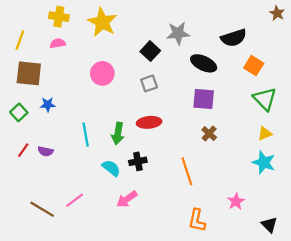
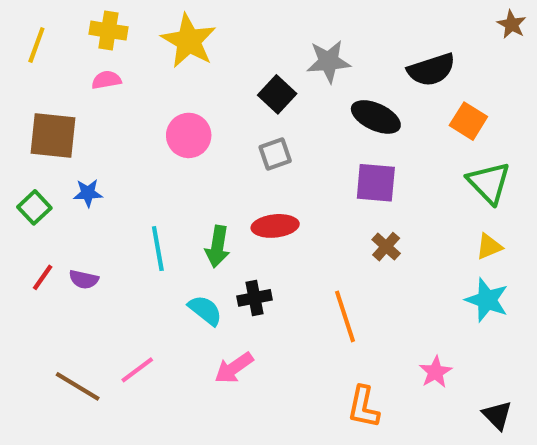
yellow line: (20, 40) -> (36, 45), moved

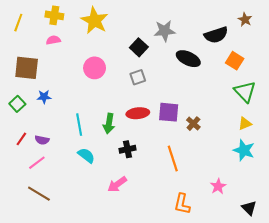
brown star: (512, 24) -> (245, 20), moved
purple square: (376, 183) -> (169, 112), moved
cyan semicircle: (205, 310) -> (86, 155), moved
pink line: (137, 370) -> (37, 163), moved

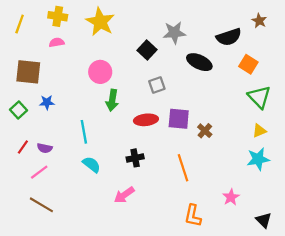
gray square: (138, 77) -> (157, 85), moved
green arrow: (109, 124) -> (112, 100), moved
cyan star: (244, 150) -> (258, 159), turned -30

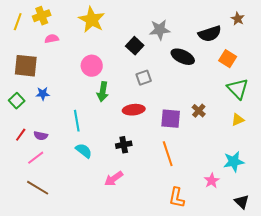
yellow cross: (58, 16) -> (42, 16), moved, turned -30
purple square: (179, 119) -> (171, 119), moved
brown cross: (205, 131) -> (199, 111), moved
cyan star: (258, 159) -> (234, 162), moved

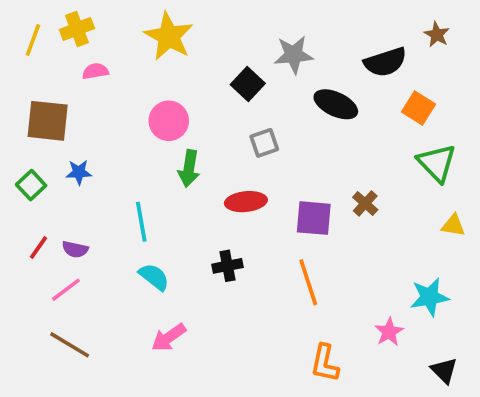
yellow triangle: (238, 120) -> (453, 225), moved, turned 32
pink arrow: (114, 179) -> (169, 337), moved

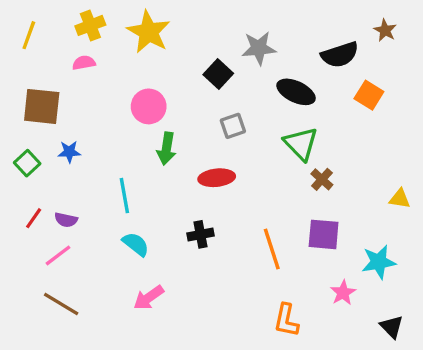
yellow cross: (77, 29) -> (90, 25), moved
green triangle: (437, 163) -> (301, 144), moved
purple square: (314, 218) -> (324, 234), moved

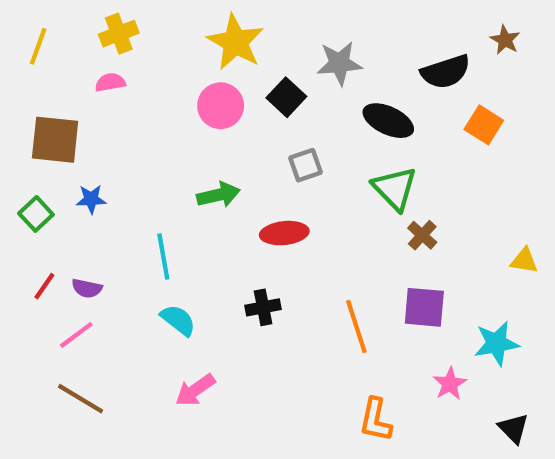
yellow star: (149, 32) -> (235, 42), moved
pink circle: (149, 106) -> (221, 106), moved
green arrow: (166, 149) -> (218, 195), turned -112

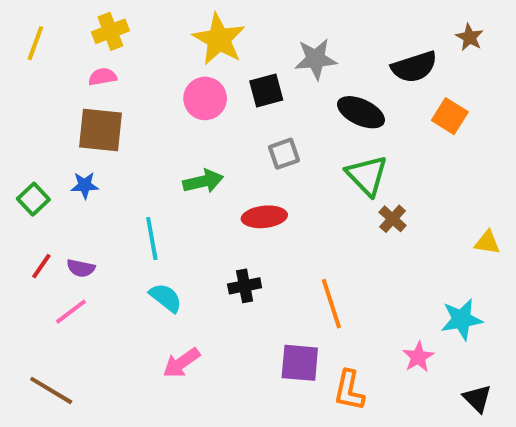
black square: (286, 97) -> (266, 91), turned 32
brown square: (55, 140) -> (101, 130), moved
purple square: (424, 307) -> (300, 363), moved
brown line: (81, 399) -> (51, 390), moved

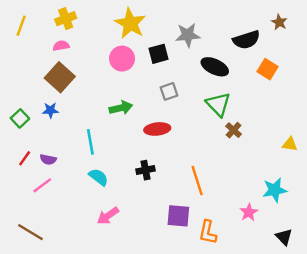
brown square: (101, 130) -> (60, 77), turned 36

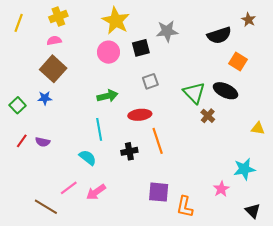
black ellipse: (215, 67) -> (226, 91), moved
cyan line: (90, 142) -> (99, 129), moved
orange line: (197, 181) -> (158, 141), moved
pink line: (42, 185) -> (69, 188), moved
brown line: (31, 232) -> (46, 207), moved

